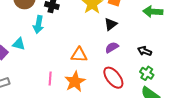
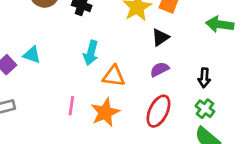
cyan arrow: (38, 24) -> (91, 53), moved
black arrow: (145, 51) -> (204, 78), turned -112
red ellipse: (113, 78) -> (158, 111), turned 60

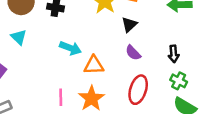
cyan arrow: (91, 53) -> (70, 48), turned -75
cyan triangle: (32, 55) -> (19, 37), moved, turned 35
purple semicircle: (159, 69) -> (133, 53), turned -98

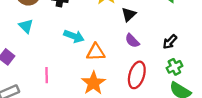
black arrow: (174, 54) -> (170, 42), turned 49
green cross: (179, 81) -> (174, 67), turned 35
pink line: (61, 97) -> (47, 75), moved

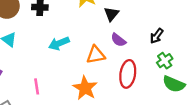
cyan arrow: (74, 36) -> (59, 43), turned 144
orange triangle: (96, 52) -> (96, 55), moved

